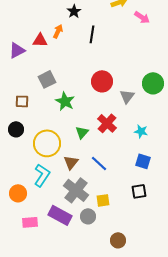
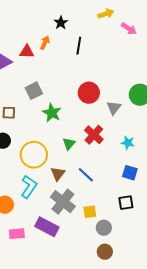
gray circle: (88, 216) -> (104, 228), moved

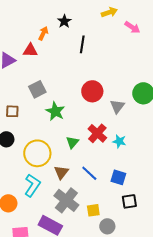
orange arrow: (45, 43) -> (43, 33), moved
cyan star: (128, 143) -> (119, 141), moved
blue square: (130, 173) -> (118, 177), moved

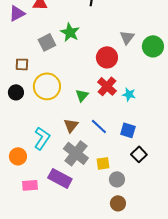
red circle: (92, 91) -> (107, 57), moved
gray triangle: (117, 106) -> (127, 37), moved
green star: (55, 111) -> (70, 32), moved
yellow circle: (37, 153) -> (47, 86), moved
black square: (129, 201) -> (139, 154), turned -35

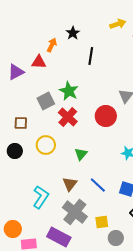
yellow circle: (47, 86) -> (46, 145), size x0.7
red cross: (107, 86) -> (68, 117), moved
orange circle: (18, 156) -> (13, 229), moved

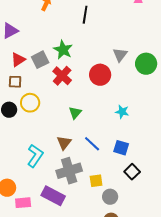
red triangle: (39, 62) -> (18, 60), moved, turned -35
yellow circle: (46, 145) -> (30, 103), moved
gray cross: (75, 212) -> (69, 171), turned 35

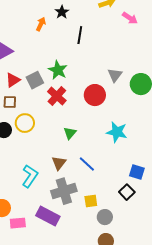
cyan star: (122, 112) -> (117, 132), size x1.5
blue square: (121, 148) -> (137, 172), moved

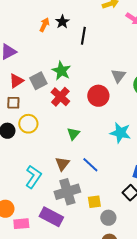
black star: (62, 12) -> (62, 22), moved

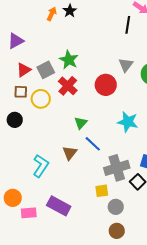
black line: (83, 36) -> (128, 25), moved
yellow circle: (28, 124) -> (41, 99), moved
blue line: (90, 165) -> (93, 144), moved
gray cross: (67, 192) -> (117, 168), moved

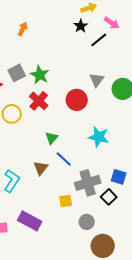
black star: (70, 11) -> (81, 26), moved
black line: (128, 25) -> (99, 40), turned 42
gray square: (46, 70) -> (17, 73), moved
yellow square: (102, 191) -> (66, 201), moved
brown circle: (117, 231) -> (103, 246), moved, size x1.5

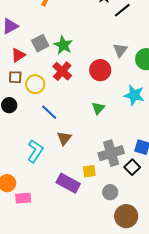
cyan star: (99, 137) -> (134, 95), moved
green triangle: (52, 138) -> (98, 108), moved
blue line: (64, 159) -> (49, 112), moved
purple rectangle: (30, 221) -> (68, 183), moved

